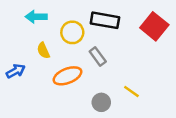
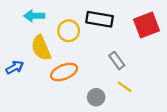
red square: (154, 26) -> (147, 25), turned 30
yellow semicircle: (43, 50) -> (41, 48), size x1.6
gray rectangle: (98, 57) -> (117, 61), moved

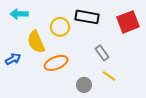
cyan arrow: (34, 16) -> (19, 14), moved

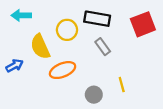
gray rectangle: (102, 53) -> (103, 47), moved
yellow line: (109, 76) -> (122, 85), turned 40

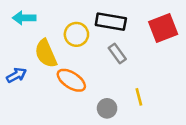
orange ellipse: (63, 70) -> (71, 80), turned 55

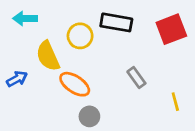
gray rectangle: (117, 53) -> (136, 78), moved
yellow line: (139, 97) -> (175, 102), moved
gray circle: (107, 108) -> (89, 116), moved

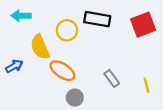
gray rectangle: (136, 78) -> (112, 78), moved

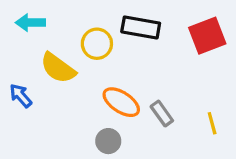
yellow semicircle: (40, 47) -> (58, 68), turned -30
blue arrow: (14, 66) -> (21, 96), turned -102
orange ellipse: (62, 71) -> (121, 102), moved

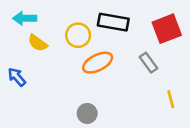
yellow semicircle: (58, 68) -> (38, 43), moved, size x0.7
orange ellipse: (121, 102) -> (98, 63), moved, turned -60
gray rectangle: (162, 113) -> (148, 63), moved

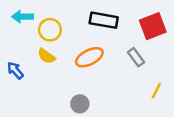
yellow circle: (78, 35) -> (50, 30), moved
yellow semicircle: (38, 43) -> (46, 56), moved
yellow line: (171, 99) -> (156, 91), turned 42

